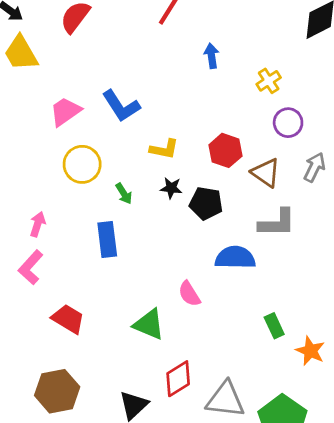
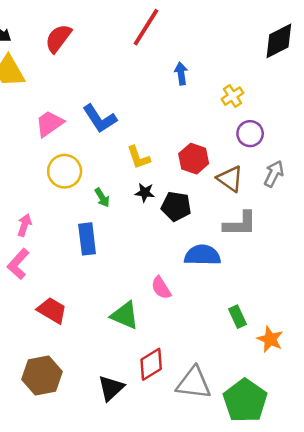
yellow L-shape: (164, 149) -> (139, 157), turned 60

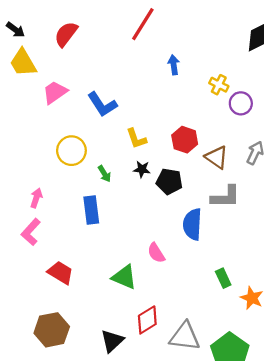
yellow cross: (233, 96) -> (219, 85), turned -30
pink trapezoid: (50, 124) -> (55, 92), moved
purple circle: (250, 134) -> (241, 103), moved
blue semicircle: (202, 255) -> (192, 224), turned -88

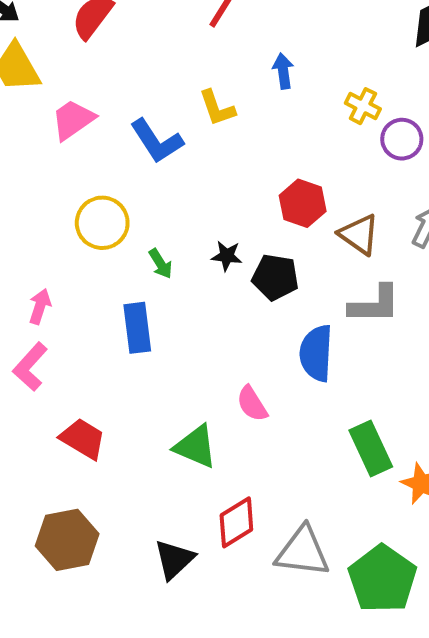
yellow L-shape: (136, 139) -> (217, 108), moved
green rectangle: (223, 278) -> (371, 448), size x1.5

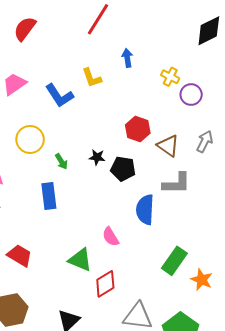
green rectangle: (371, 448) -> (174, 261), turned 60
red diamond: (236, 522) -> (105, 284), moved

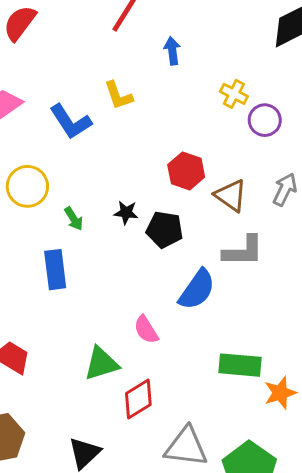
blue arrow: (127, 58) -> (172, 51), moved
blue semicircle: (145, 210) -> (197, 290), turned -148
green triangle: (80, 260) -> (101, 364), turned -40
green rectangle: (174, 261) -> (240, 365), turned 60
orange star: (202, 280) -> (280, 393), turned 30

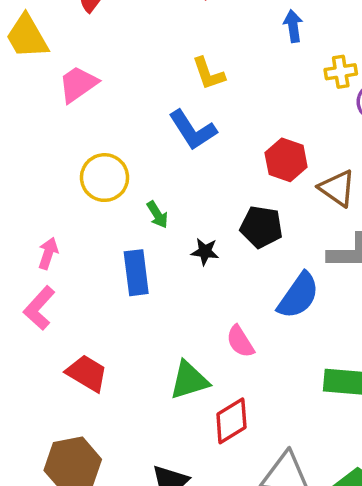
blue arrow: (172, 51) -> (293, 26), moved
yellow cross: (234, 94) -> (341, 72), turned -36
blue L-shape: (71, 122) -> (193, 130), moved
black star: (126, 213) -> (205, 252), moved

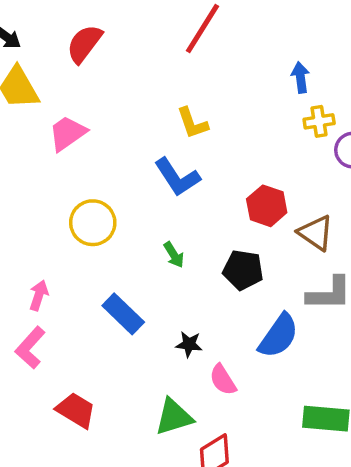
blue arrow: (293, 26) -> (300, 77), moved
green arrow: (157, 215) -> (174, 255), moved
black star: (205, 252) -> (189, 344), moved
blue rectangle: (136, 273) -> (123, 314), turned -39

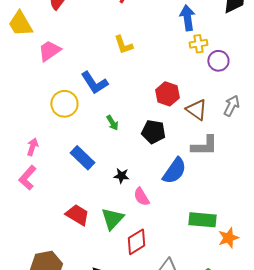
blue arrow: (300, 77) -> (187, 18), size x1.4
blue L-shape: (177, 177) -> (94, 83), moved
red trapezoid: (76, 410) -> (77, 215), moved
green triangle: (174, 417) -> (112, 219), turned -30

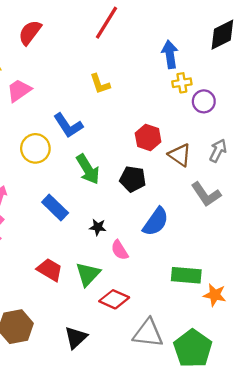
green arrow: (112, 123) -> (88, 169), size x1.8
gray L-shape: (204, 146) -> (206, 194), moved, turned 56
orange star: (228, 238) -> (215, 295), turned 30
red diamond: (136, 242) -> (114, 299), turned 56

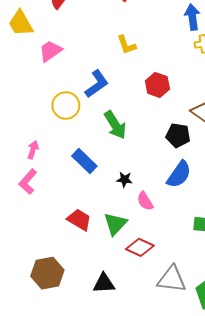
blue L-shape: (68, 125) -> (97, 84), turned -92
red hexagon: (148, 137) -> (157, 85), moved
black pentagon: (133, 179) -> (178, 135), moved
black triangle: (76, 338) -> (104, 283), turned 40

